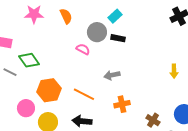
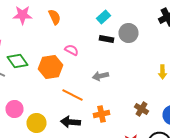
gray circle: (97, 32) -> (128, 33), moved
orange hexagon: (49, 90) -> (50, 67), moved
orange cross: (122, 104) -> (102, 114), moved
brown cross: (153, 120) -> (142, 109), moved

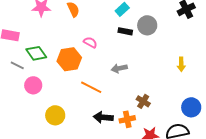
pink circle: (14, 109) -> (33, 85), moved
brown cross: (142, 109) -> (143, 101), moved
orange cross: (102, 114) -> (127, 119), moved
black arrow: (70, 122) -> (103, 117), moved

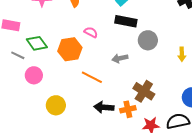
gray circle: (147, 25) -> (148, 40), moved
black rectangle: (125, 31) -> (126, 21), size x1.5
brown cross: (143, 101) -> (144, 91), size x1.5

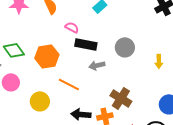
black rectangle: (126, 21) -> (86, 44), moved
pink semicircle: (91, 32) -> (72, 27), moved
yellow circle: (56, 105) -> (40, 101), moved

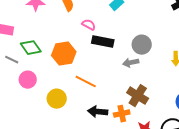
gray arrow: (97, 65) -> (131, 63), moved

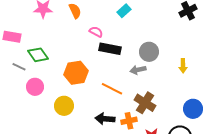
orange hexagon: (64, 54) -> (76, 73), moved
orange line: (86, 82) -> (112, 89), moved

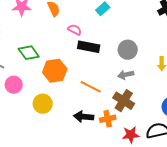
green diamond: (38, 55) -> (29, 53), moved
gray arrow: (138, 70) -> (126, 75), moved

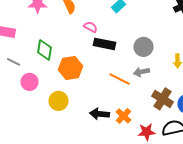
green diamond: (29, 53) -> (44, 50), turned 45
orange line: (91, 87) -> (120, 79), moved
brown cross: (124, 101) -> (162, 99), moved
orange cross: (108, 119) -> (124, 116), turned -35

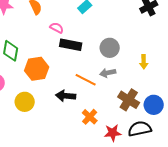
black arrow: (100, 114) -> (66, 96), moved

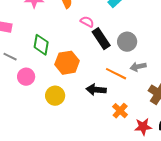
black rectangle: (71, 45) -> (101, 39), turned 45
gray circle: (110, 48) -> (127, 42), moved

